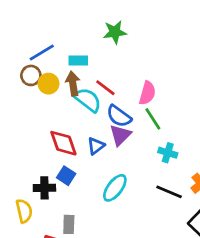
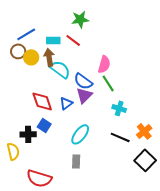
red line: (105, 88) -> (73, 40), moved
gray rectangle: (69, 224) -> (76, 161), moved

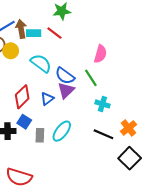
brown arrow: (49, 57) -> (21, 29), moved
pink semicircle: (104, 64) -> (100, 54), moved
red diamond: (42, 101) -> (22, 97), turned 65
gray rectangle: (76, 161) -> (40, 135), moved

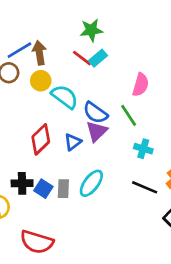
cyan rectangle: (34, 33) -> (98, 58), moved, turned -40
yellow circle: (11, 51) -> (41, 81), moved
blue square: (24, 122) -> (43, 189), moved

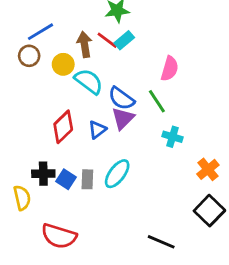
brown arrow: (39, 53) -> (84, 44), moved
black line: (145, 187) -> (161, 242), moved

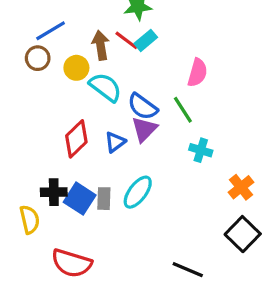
blue square: (66, 179) -> (80, 199), size x1.4

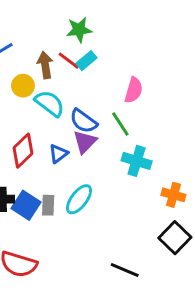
cyan cross: (201, 150) -> (137, 161), size x1.4
orange cross: (241, 187) -> (173, 195), turned -35

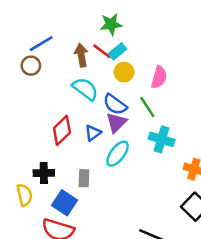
yellow circle: (23, 86) -> (124, 72), moved
cyan ellipse: (79, 199) -> (118, 154), moved
blue square: (26, 205) -> (65, 203), moved

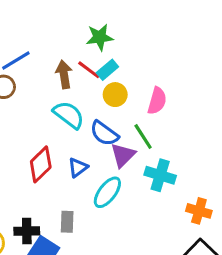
purple triangle: (116, 123) -> (123, 155), moved
black cross: (44, 173) -> (27, 231), moved

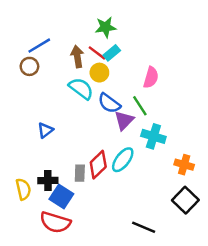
yellow circle: (115, 95) -> (99, 73), moved
red diamond: (41, 164) -> (98, 165), moved
blue triangle: (78, 167) -> (45, 130), moved
cyan ellipse: (107, 192) -> (123, 160), moved

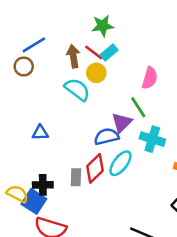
blue semicircle: (109, 103) -> (106, 137), moved, turned 130
blue triangle: (45, 130) -> (40, 133), turned 35
yellow semicircle: (23, 189) -> (17, 194), turned -50
blue square: (61, 197) -> (34, 201), moved

